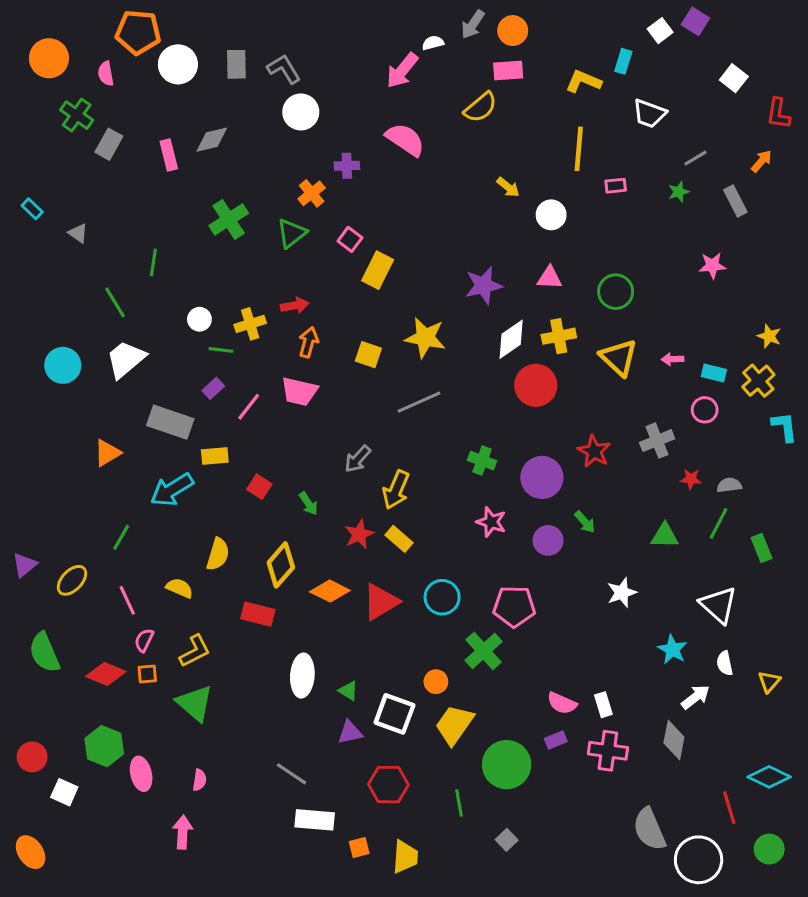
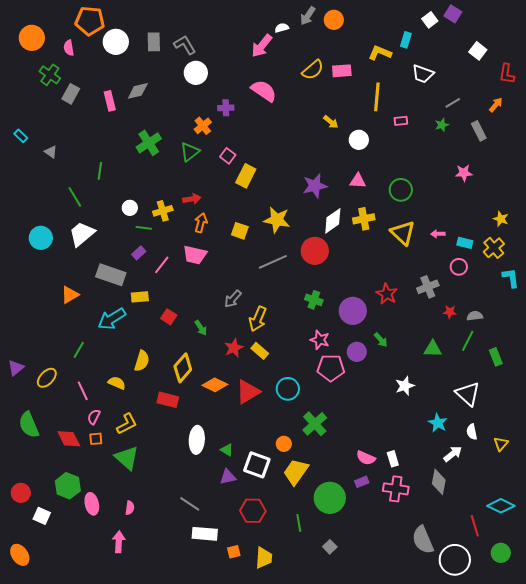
pink rectangle: (508, 70) -> (342, 71), moved
red circle: (536, 385) -> (315, 251), moved
pink pentagon: (514, 606) -> (331, 368), moved
red diamond: (106, 674) -> (69, 439), turned 40

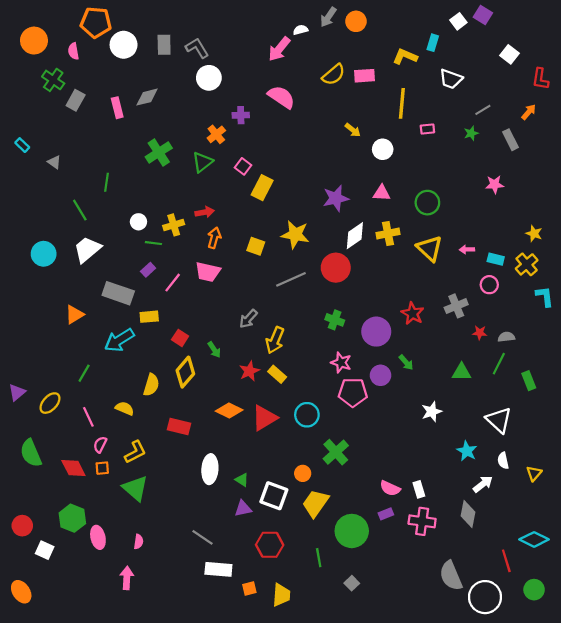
yellow diamond: (183, 368) -> (185, 372), moved

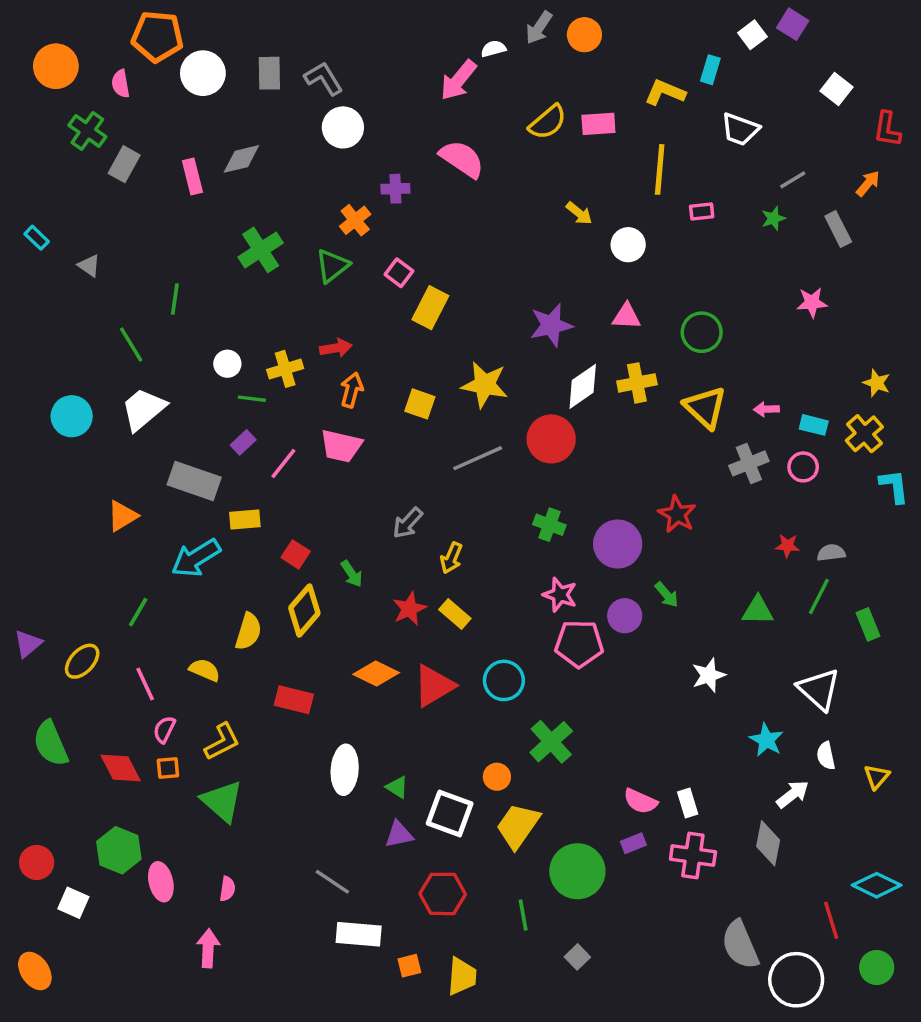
gray cross: (456, 306) -> (749, 463), moved
yellow arrow: (275, 340) -> (451, 558), size x0.7

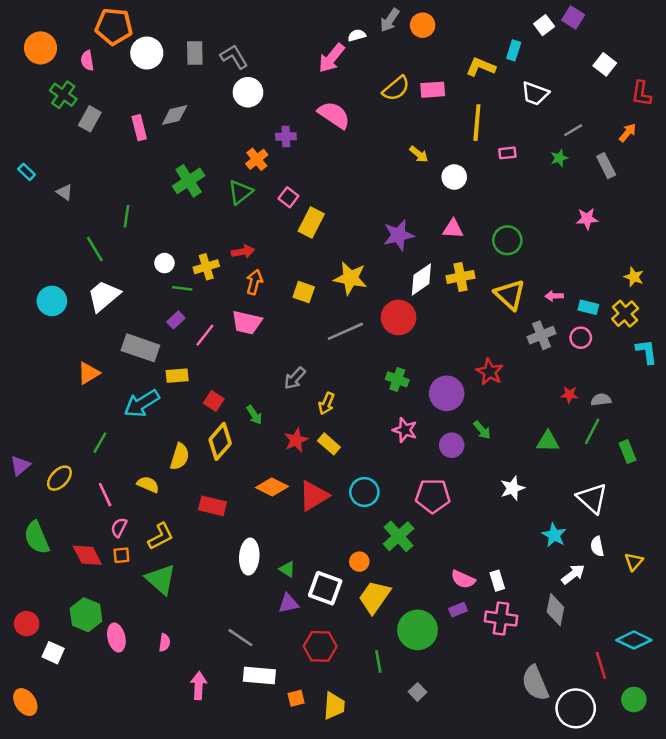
pink pentagon: (579, 644) -> (433, 496), moved
pink arrow: (208, 948) -> (199, 686), moved

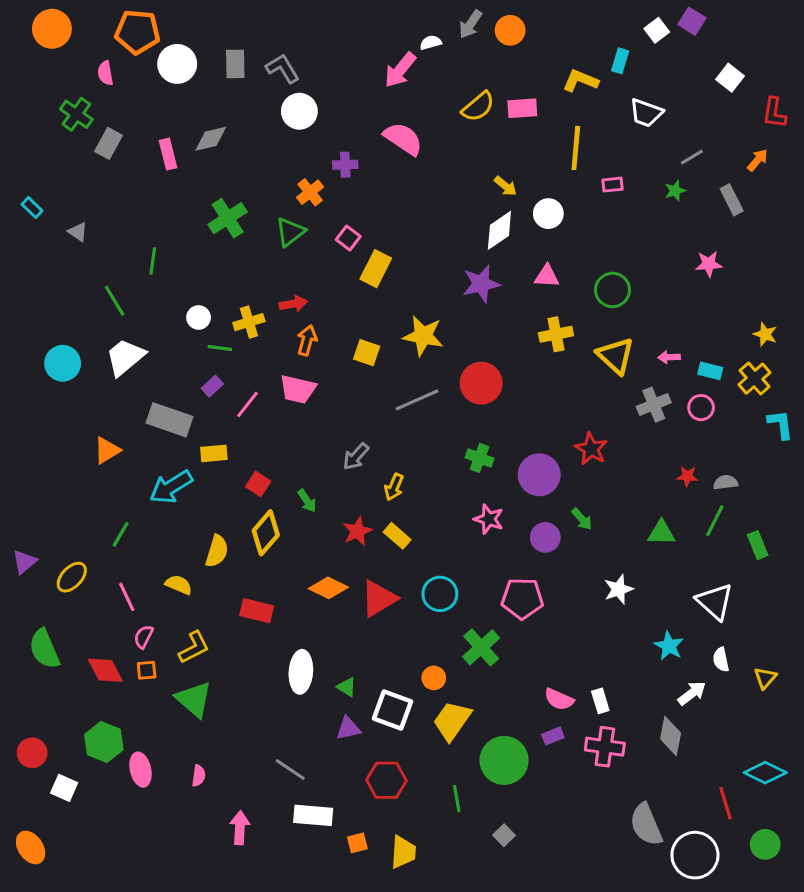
orange circle: (40, 48) -> (52, 29), moved
white diamond: (421, 279) -> (499, 230), moved

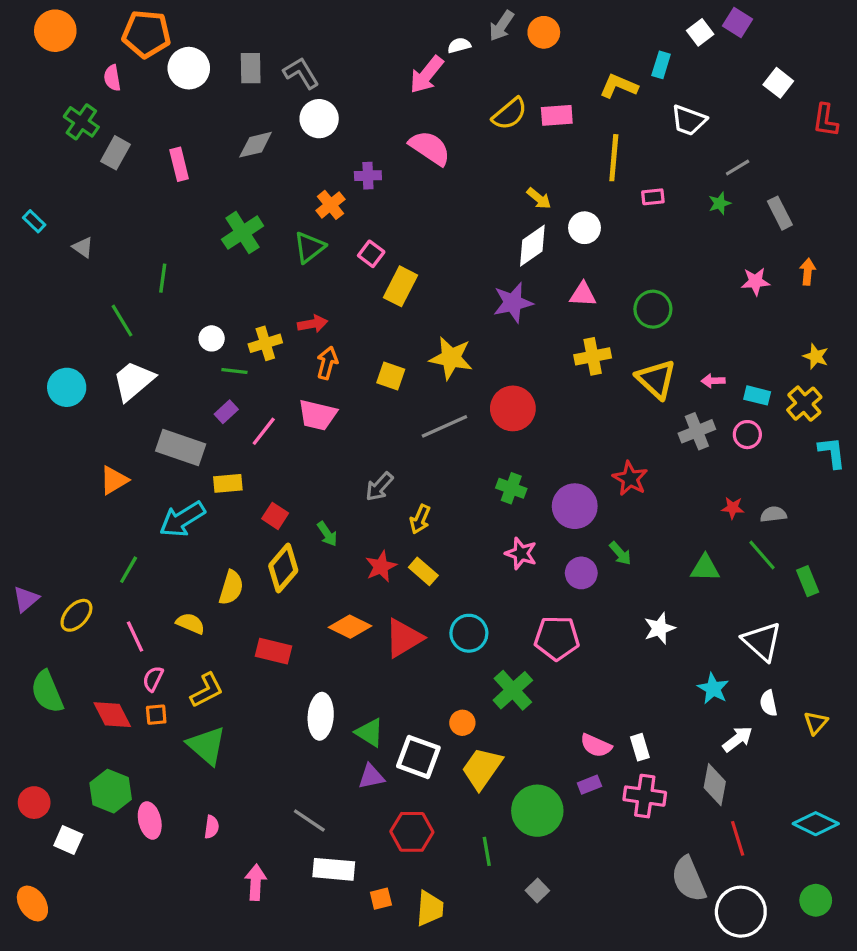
gray diamond: (211, 139) -> (256, 145), moved
orange arrow: (758, 160) -> (808, 272), moved, turned -35
green line: (715, 521) -> (762, 555), turned -68
green triangle: (347, 687) -> (370, 733), size x1.4
red line: (726, 803) -> (738, 838), moved

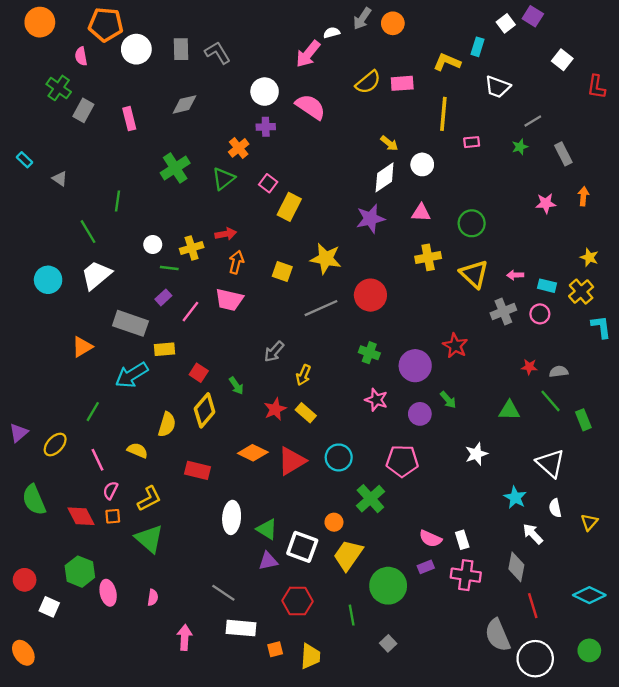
white circle: (319, 119) -> (265, 92), moved
white arrow: (738, 739) -> (533, 534), turned -95

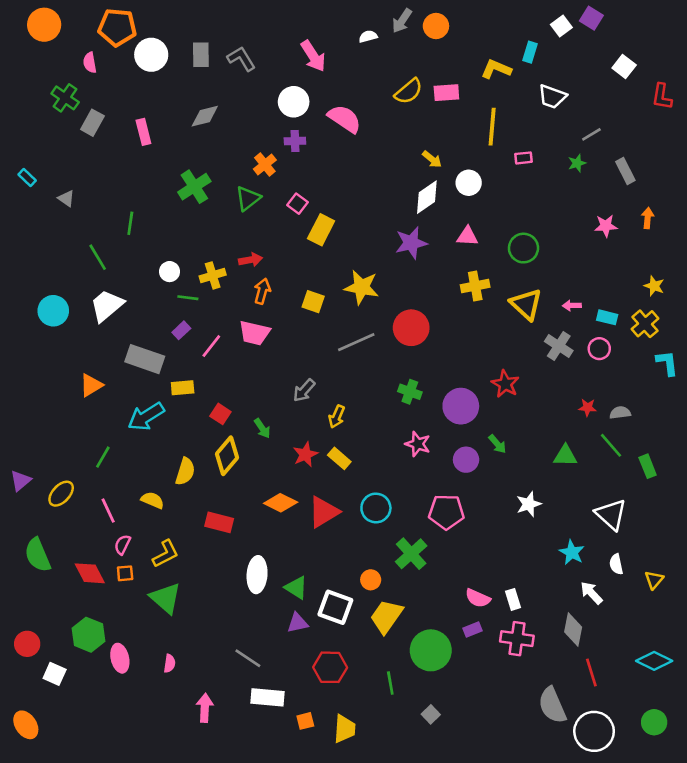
pink arrow: (308, 54) -> (313, 56), moved, turned -72
gray cross: (503, 312) -> (559, 346), turned -35

